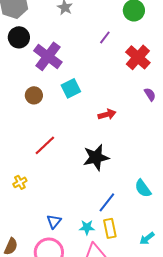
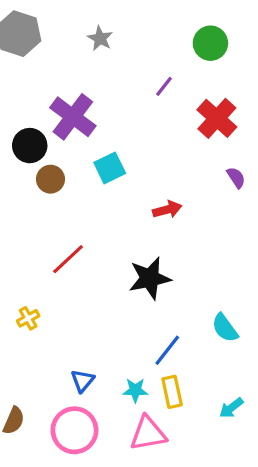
black circle: (19, 37) -> (30, 146), moved

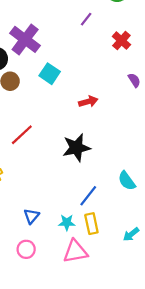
red cross: (217, 118) -> (121, 41), size x0.7
cyan square: (110, 168) -> (50, 74), turned -30
pink circle: (74, 430) -> (26, 249), size x0.6

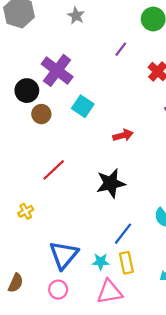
blue triangle: (31, 216) -> (64, 255), size x1.8

